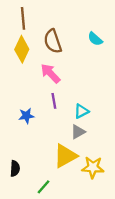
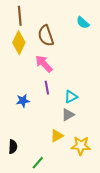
cyan semicircle: (95, 39) -> (83, 23), moved
yellow triangle: (65, 156) -> (57, 136), size x0.6

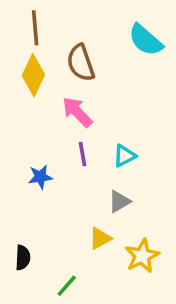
cyan semicircle: (83, 23) -> (146, 40), size x1.5
cyan triangle: (71, 97) -> (125, 156), moved
yellow star: (81, 146) -> (142, 256), turned -30

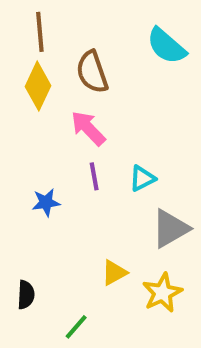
gray triangle: (119, 201) -> (170, 229), moved, size x1.5

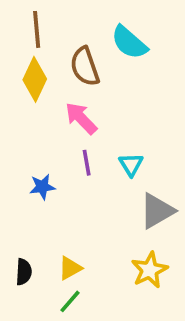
cyan semicircle: (166, 46) -> (129, 42), moved
cyan triangle: (142, 178) -> (131, 165), turned -35
yellow triangle: (114, 273) -> (70, 268), moved

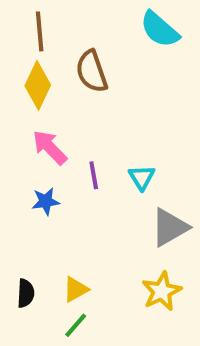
cyan semicircle: (129, 42) -> (160, 29), moved
pink arrow: (81, 118) -> (50, 147), moved

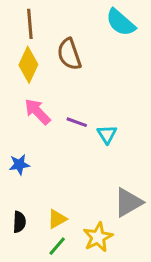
purple line: (94, 175) -> (77, 122), moved, turned -60
blue star: (46, 201) -> (19, 165), moved
gray triangle: (170, 227) -> (128, 202), moved
yellow star: (162, 291) -> (98, 237), moved

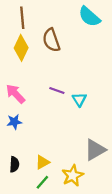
pink arrow: (37, 112) -> (16, 94), moved

